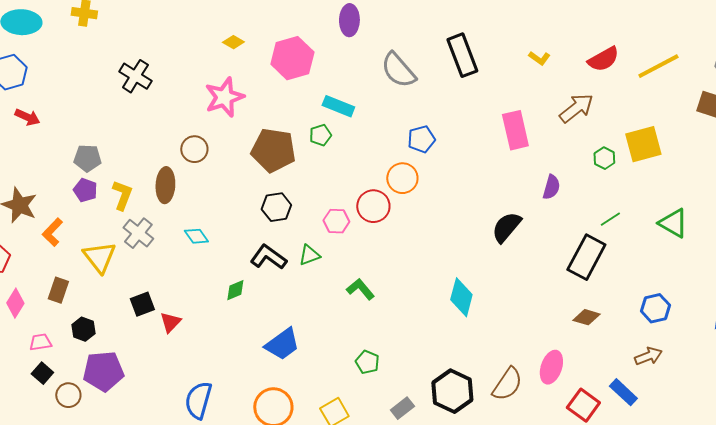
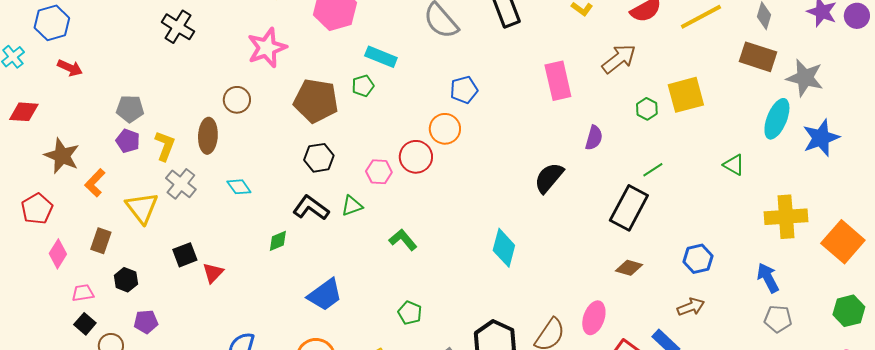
green triangle: (673, 223) -> (734, 165), moved, size x0.7
purple pentagon: (103, 371) -> (146, 322), size x0.6

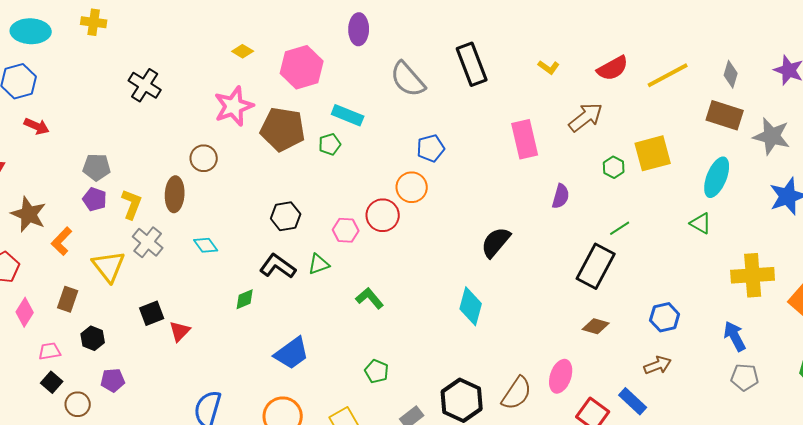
brown pentagon: (316, 101) -> (283, 129), moved
cyan ellipse: (777, 119) -> (717, 177), moved
black semicircle: (549, 178) -> (496, 242), moved

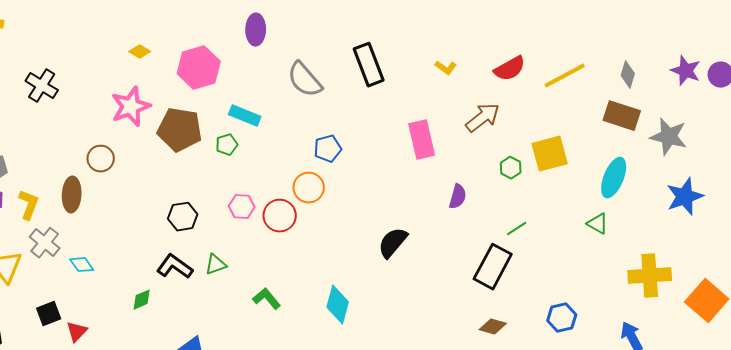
pink hexagon: (346, 230) -> (242, 207), moved
cyan diamond: (206, 245) -> (82, 265), moved
cyan diamond: (471, 306) -> (338, 305), moved

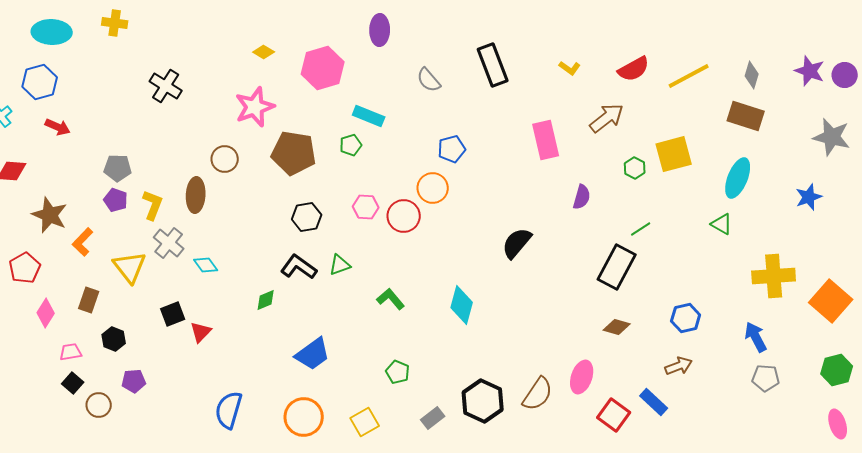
gray semicircle: (305, 80) -> (429, 80), size x0.7
brown pentagon: (180, 130) -> (294, 153), moved
gray star: (669, 137) -> (832, 137), moved
blue star: (685, 197) -> (809, 197), size x0.7

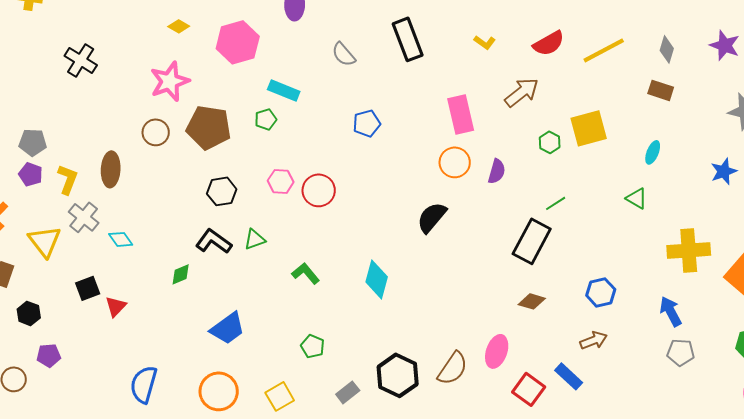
brown rectangle: (746, 116) -> (661, 90), size x0.7
brown circle: (225, 159) -> (156, 132), moved
cyan ellipse: (738, 178) -> (653, 152), size x0.6
orange circle: (433, 188) -> (455, 162), moved

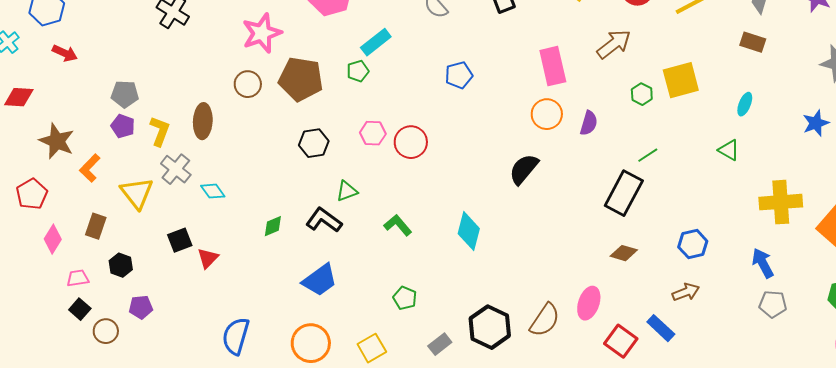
cyan rectangle: (284, 90) -> (376, 42), turned -60
black L-shape: (214, 241) -> (324, 220), moved

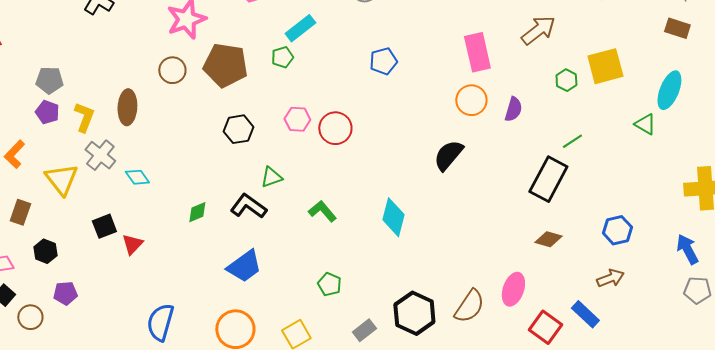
cyan ellipse: (745, 104) -> (669, 90), size x1.6
green triangle: (729, 150) -> (645, 124), moved

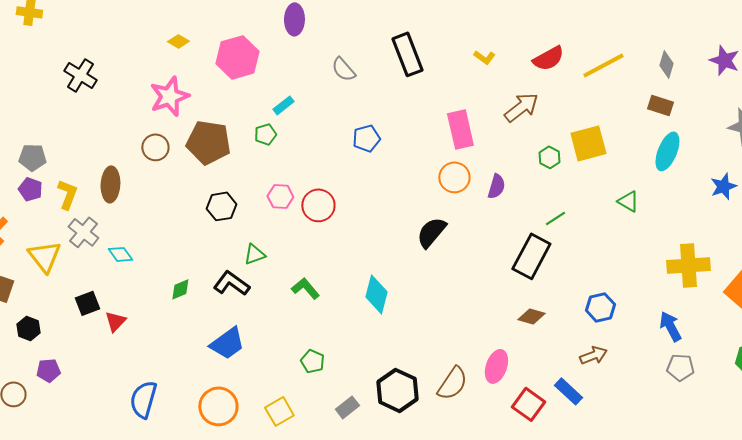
cyan rectangle: (300, 28) -> (283, 105), size x0.7
cyan ellipse: (669, 90) -> (667, 151), moved

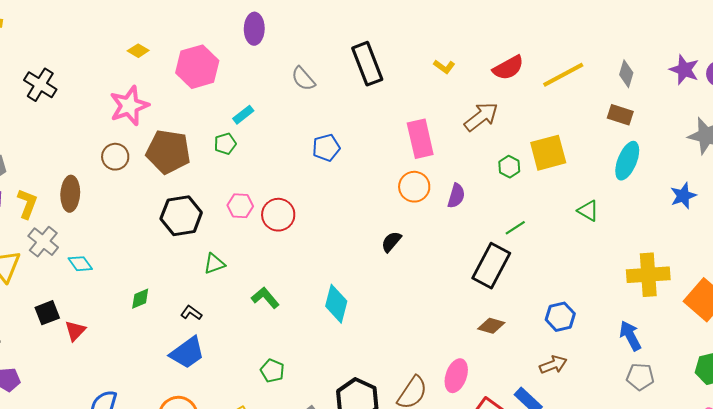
black hexagon: (221, 206) -> (181, 216), size x1.4
black semicircle: (431, 232) -> (391, 242), size x0.7
black L-shape: (231, 283) -> (191, 313), moved, size x0.6

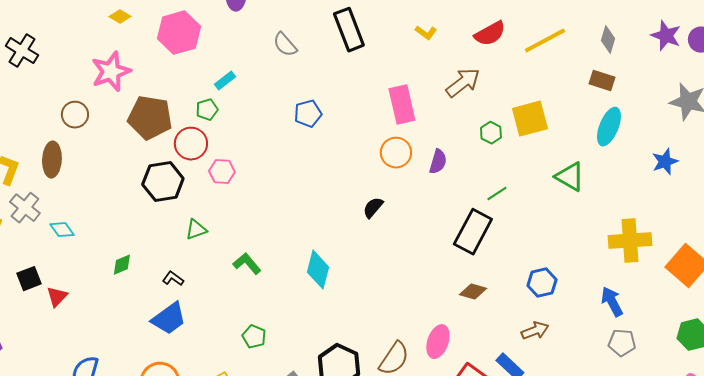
brown circle: (115, 157) -> (75, 115), moved
green triangle: (588, 211) -> (570, 177), size x1.4
red circle: (278, 215) -> (191, 144), moved

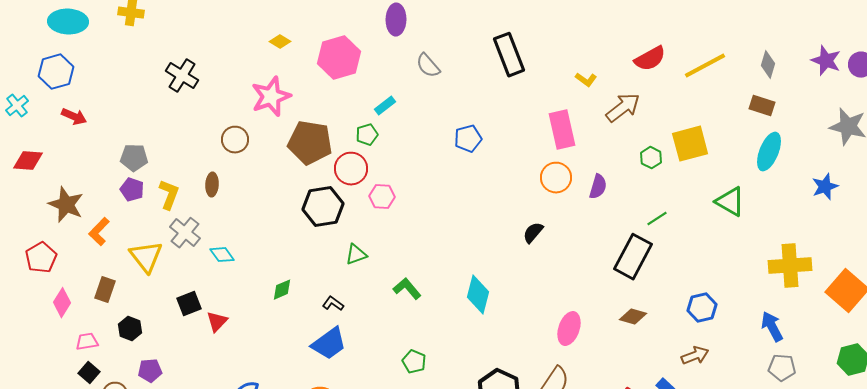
yellow L-shape: (426, 33) -> (586, 80), moved
gray semicircle: (285, 45) -> (428, 66), moved
brown ellipse: (52, 160) -> (212, 185), size x0.7
pink ellipse: (438, 342) -> (569, 329), moved

